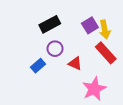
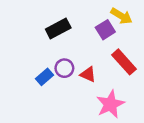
yellow arrow: (105, 30) -> (121, 16), moved, turned -48
purple circle: (55, 49) -> (64, 68), moved

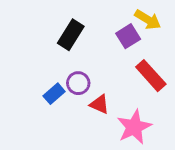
black rectangle: (58, 28) -> (71, 35), turned -30
red triangle: (88, 74) -> (99, 104), moved

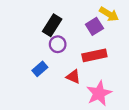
red rectangle: (151, 76) -> (94, 55), moved, turned -60
purple circle: (78, 83) -> (58, 44), moved

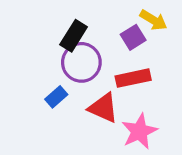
purple circle: (58, 44) -> (81, 62), size x1.6
red triangle: (73, 77) -> (103, 108), size x1.5

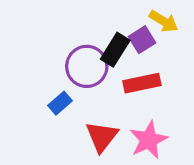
black rectangle: (74, 36) -> (115, 50), moved
red triangle: (103, 108) -> (102, 137), moved, turned 44

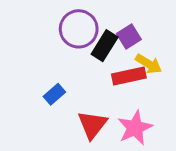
yellow arrow: (164, 21) -> (149, 64), moved
purple circle: (87, 66) -> (79, 29), moved

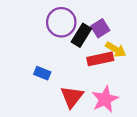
blue rectangle: (54, 94) -> (42, 73), turned 63

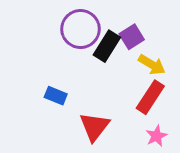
red rectangle: (100, 59) -> (150, 97), moved, turned -45
pink star: (105, 99) -> (156, 136), moved, size x0.6

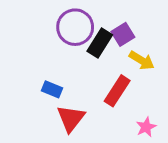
red rectangle: (150, 97) -> (117, 91), moved
red triangle: (94, 127) -> (71, 118), moved

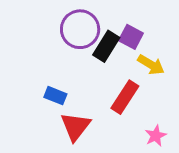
purple square: (123, 34) -> (131, 37), turned -30

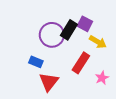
purple circle: (80, 29) -> (52, 35), moved
pink star: (156, 136) -> (102, 78), moved

